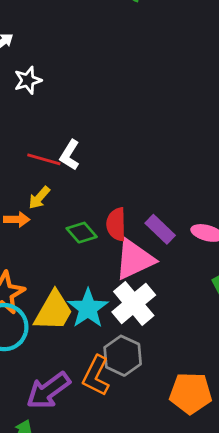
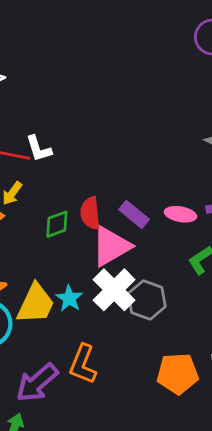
white L-shape: (70, 155) -> (39, 149), turned -44
green diamond: (82, 233) -> (57, 224), turned -64
cyan star: (88, 308) -> (69, 298), size x0.7
gray hexagon: (123, 356) -> (147, 300), moved

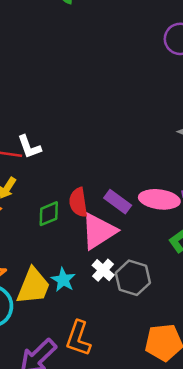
pink ellipse: (180, 214) -> (159, 199), size x1.4
white cross: (114, 290) -> (103, 270), size x0.6

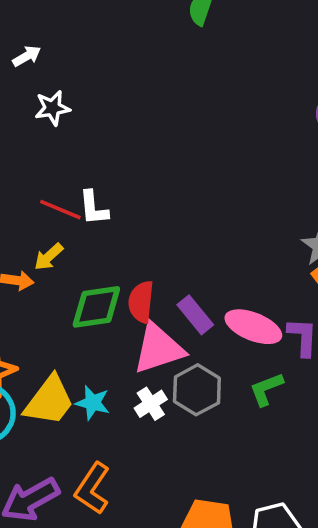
green diamond: (49, 214) -> (96, 307), size x1.4
gray hexagon: (133, 278) -> (197, 390), moved
cyan star: (63, 280) -> (93, 403), turned -30

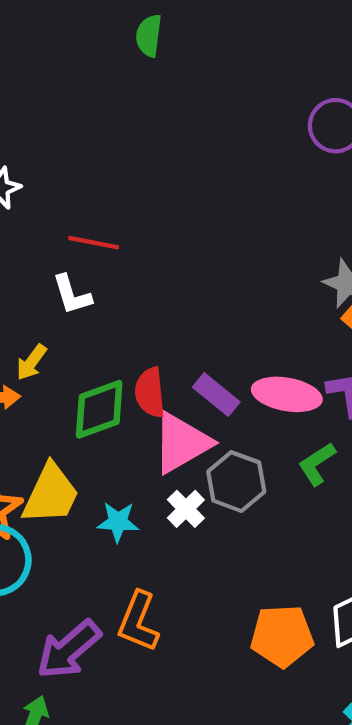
red line: (60, 210) -> (94, 243), moved
yellow trapezoid: (49, 401) -> (51, 494), moved

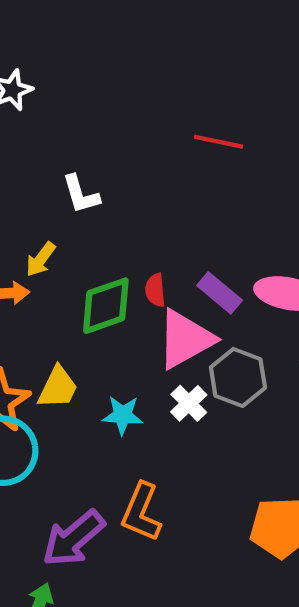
red line: (94, 243) -> (218, 142), moved
red semicircle: (150, 393) -> (155, 290), size x0.7
yellow trapezoid: (51, 494) -> (58, 387), size x0.7

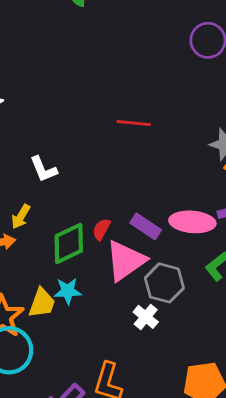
red semicircle: (155, 290) -> (101, 229), turned 40
white cross: (189, 403) -> (146, 317), moved
cyan star: (123, 415) -> (68, 291), moved

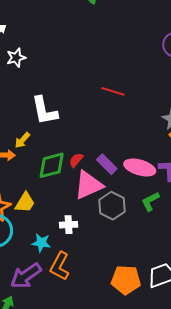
white L-shape: (43, 169) -> (44, 111), size x1.5
cyan star: (68, 291) -> (41, 243), moved
white cross: (146, 317) -> (69, 225), moved, turned 36

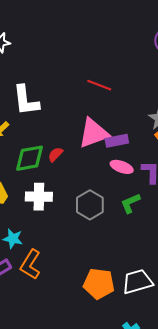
purple rectangle: (107, 164) -> (117, 141), moved, turned -60
pink ellipse: (140, 167) -> (122, 167), size x0.7
pink triangle: (88, 185) -> (93, 133), moved
white cross: (69, 225) -> (39, 197), moved, size x1.4

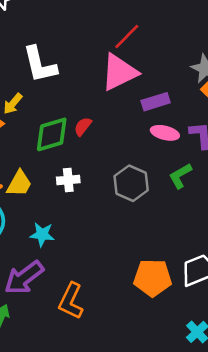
red line: (99, 85) -> (127, 36), turned -60
pink triangle: (93, 133) -> (119, 72), moved
white cross: (39, 197) -> (68, 180), size x0.7
orange L-shape: (30, 264) -> (71, 301), moved

